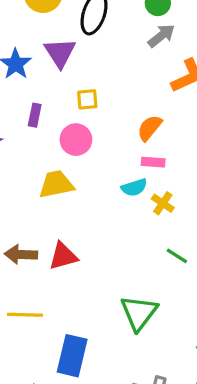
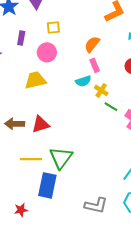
pink rectangle: (153, 162) -> (95, 65), turned 64
green line: (177, 256) -> (111, 107), moved
green triangle: (139, 313) -> (61, 158), moved
yellow line: (25, 315) -> (31, 159), moved

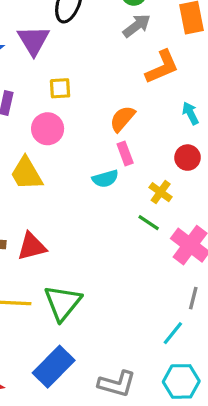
yellow trapezoid: (35, 80) -> (27, 174), turned -110
yellow cross: (101, 90) -> (161, 192), moved
blue rectangle: (47, 185) -> (54, 367), moved, turned 30

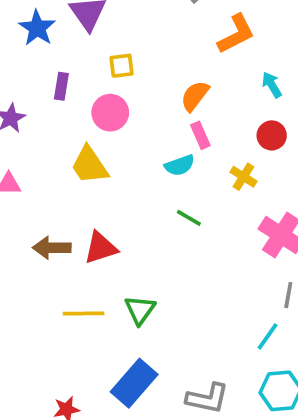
green line: (149, 223) -> (189, 218), moved
green triangle: (63, 303) -> (140, 310), size x0.7

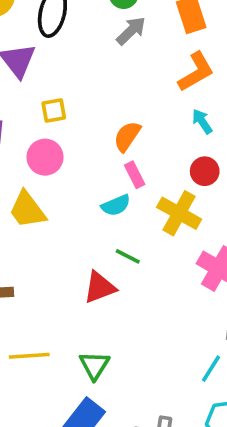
orange L-shape: (236, 34) -> (196, 72), moved
yellow cross: (243, 177) -> (179, 213), size x1.6
red triangle: (101, 248) -> (100, 287), moved
green triangle: (140, 310) -> (94, 365), moved

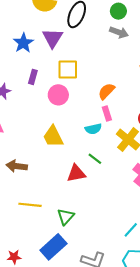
gray arrow: (131, 31) -> (119, 32), turned 54
yellow square: (54, 110) -> (68, 70), size x1.5
yellow trapezoid: (27, 210) -> (53, 137), moved

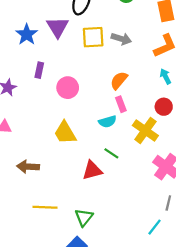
gray arrow: (119, 32) -> (121, 39), moved
yellow square: (68, 70) -> (93, 37), moved

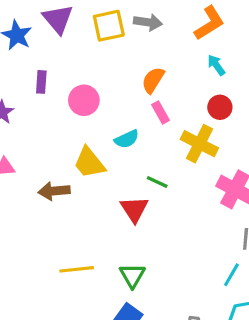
cyan semicircle: (107, 122) -> (127, 139), moved
brown arrow: (28, 167) -> (54, 191), moved
red triangle: (92, 170) -> (134, 209), turned -40

